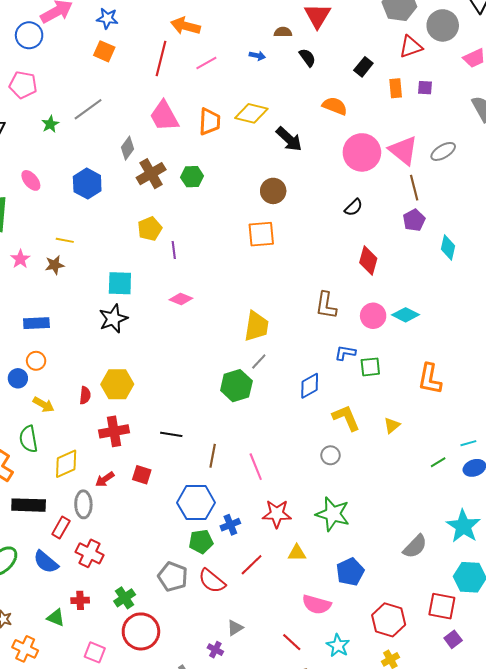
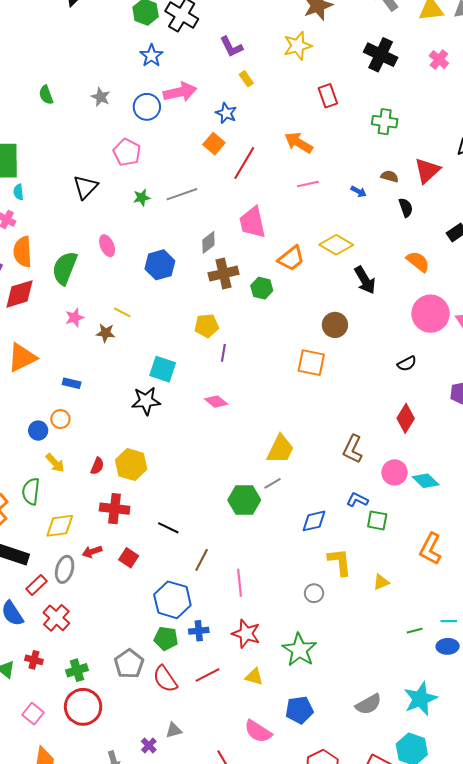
red line: (161, 58) -> (244, 163), moved
orange trapezoid: (210, 122) -> (291, 259), moved, turned 32
blue rectangle: (36, 323) -> (72, 383), size x0.7

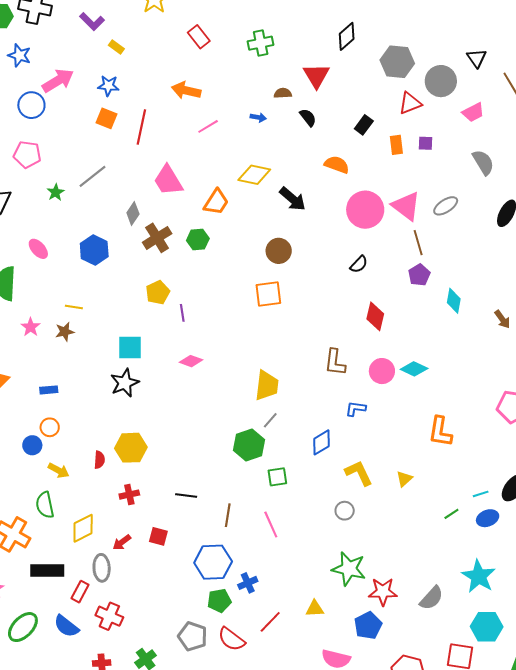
red cross: (115, 509) -> (129, 495), size x0.7
green square: (377, 520) -> (277, 477), moved
red star: (246, 634) -> (383, 592), moved

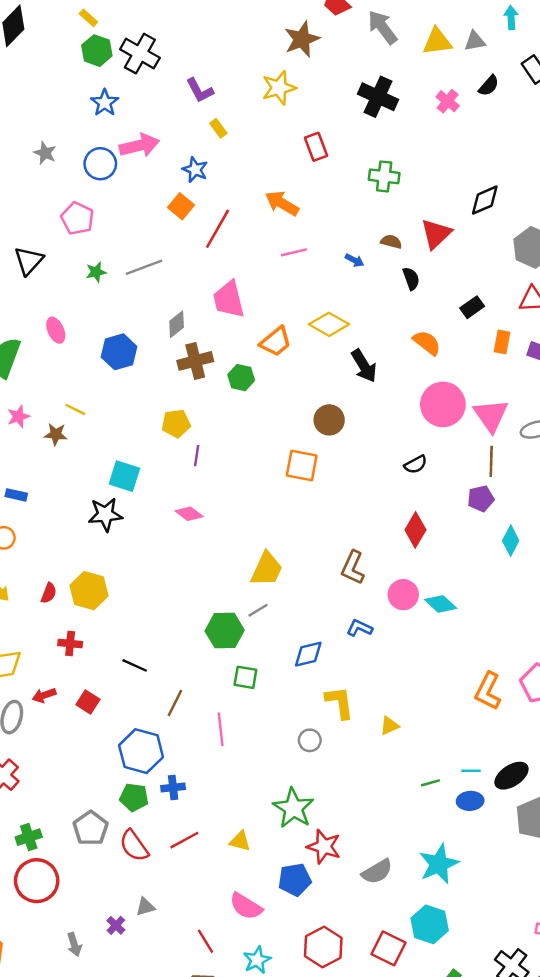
orange L-shape: (440, 432) -> (488, 691), moved

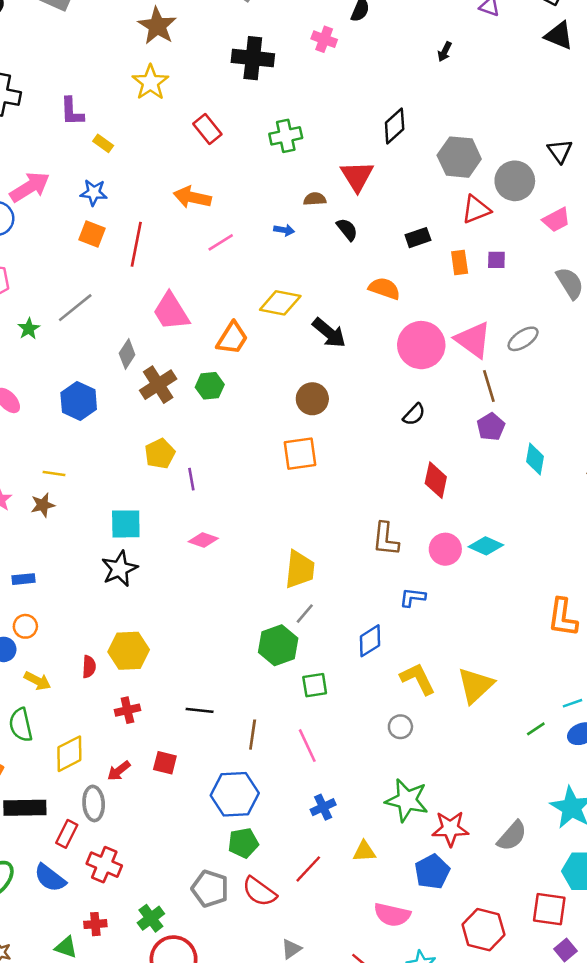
purple L-shape: (200, 90) -> (72, 112), turned 44
black rectangle: (472, 307) -> (418, 238), turned 35
yellow triangle: (389, 726) -> (476, 685), size x1.8
blue cross: (173, 787) -> (323, 807), moved

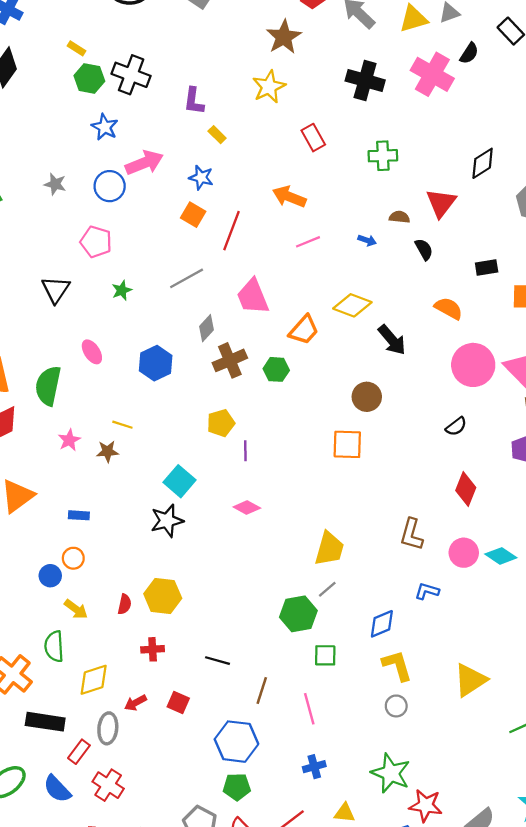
pink cross: (324, 39) -> (432, 74), size x1.8
gray line: (75, 308) -> (187, 278), moved
cyan square: (126, 524) -> (180, 481), turned 32
yellow L-shape: (418, 679) -> (397, 665), moved

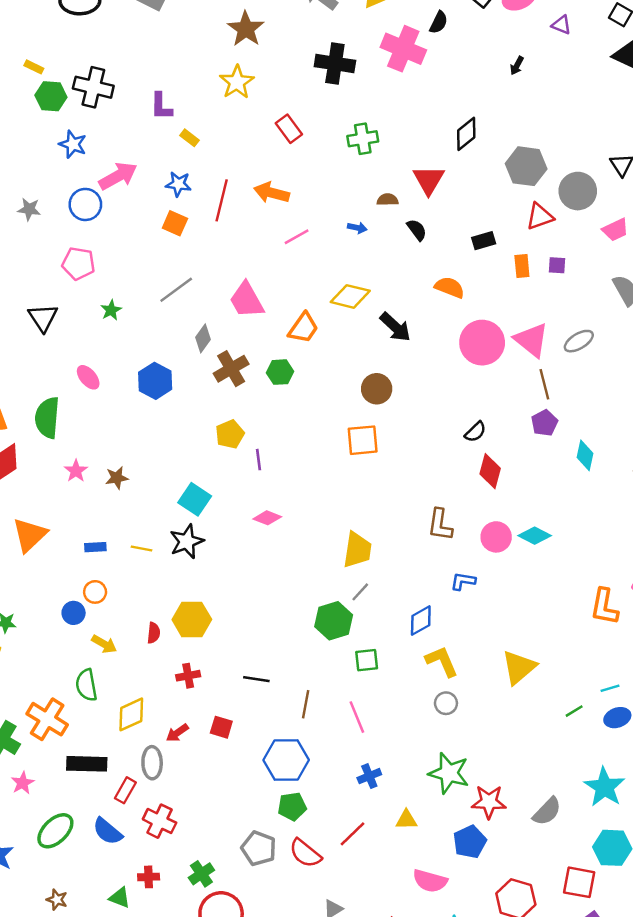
red line: (231, 231) -> (222, 200), moved
yellow line: (122, 425) -> (142, 548), moved
black semicircle: (456, 426) -> (475, 432), moved

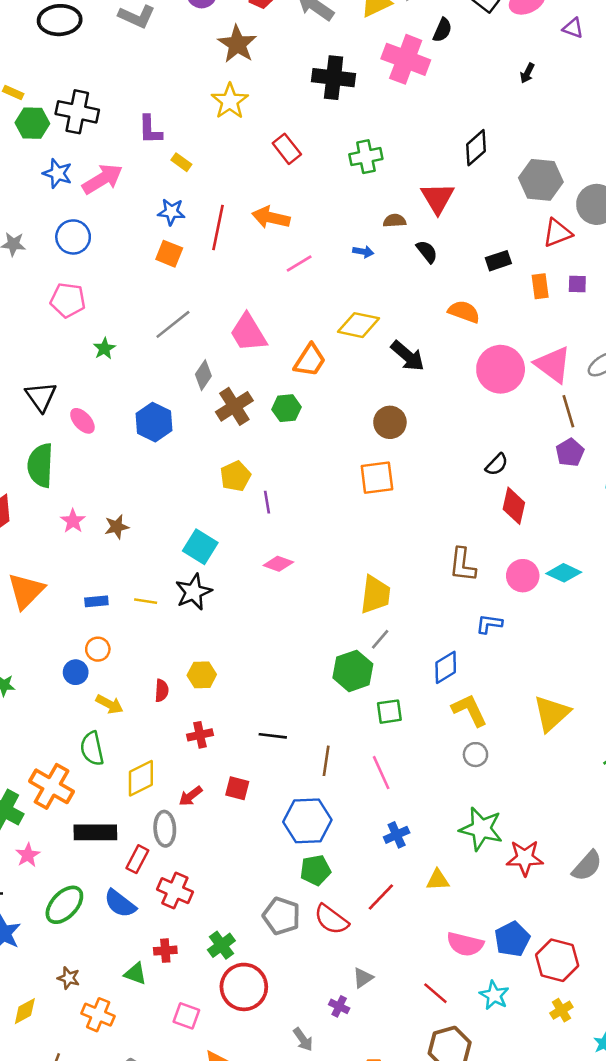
pink arrow: (118, 176) -> (102, 179), moved
black triangle: (43, 318) -> (41, 397), moved
yellow hexagon: (192, 620) -> (202, 675), size x0.7
blue pentagon: (470, 842) -> (512, 939), moved

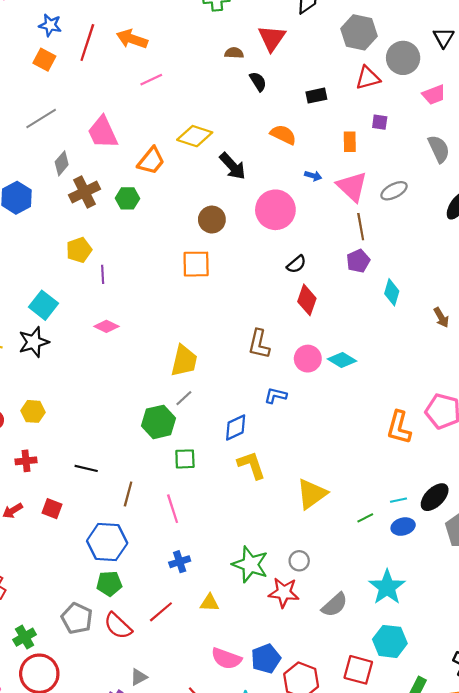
blue arrow: (363, 252) -> (313, 176), moved
orange rectangle: (540, 286) -> (350, 142), moved
pink circle: (501, 369) -> (275, 210), moved
yellow triangle: (552, 714) -> (312, 494), moved
gray circle: (475, 755) -> (299, 561), moved

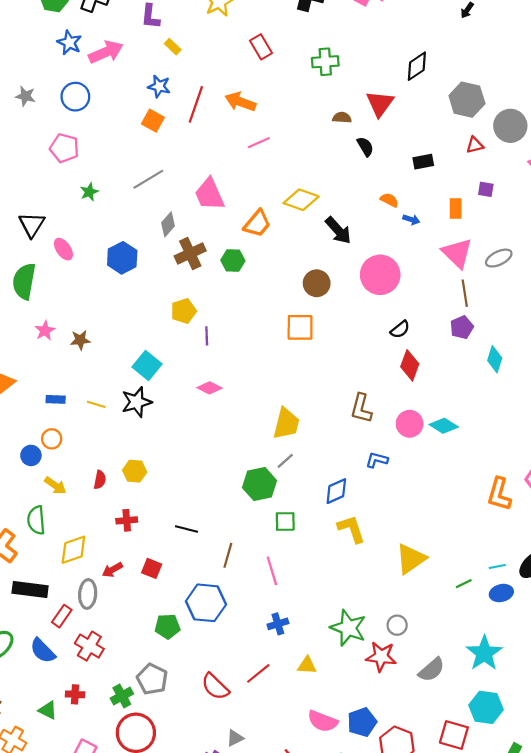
red triangle: (368, 78) -> (475, 145), size x0.7
orange semicircle: (283, 135) -> (389, 200), size x0.7
blue arrow: (313, 176) -> (411, 219), moved
green pentagon: (109, 584) -> (167, 626), moved
gray pentagon: (77, 618) -> (152, 679), moved

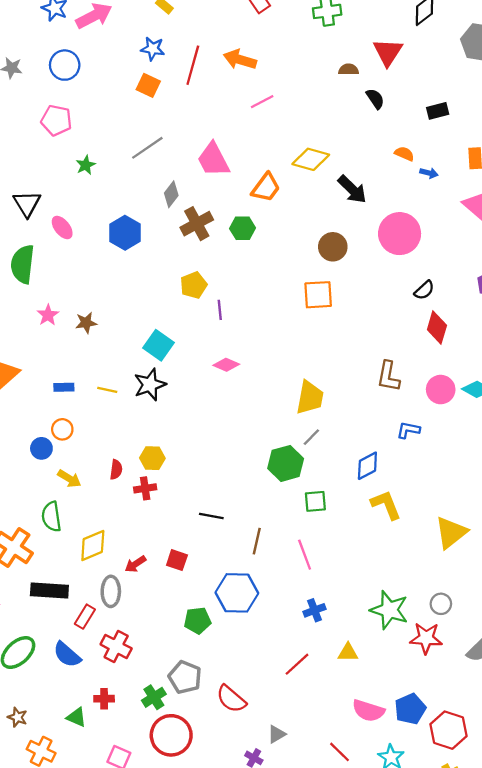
red cross: (127, 520) -> (145, 488), moved
red semicircle: (215, 687) -> (231, 699), moved

